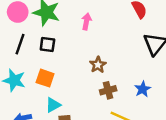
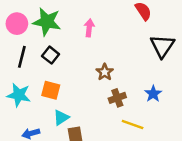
black square: (47, 45) -> (51, 55), turned 35

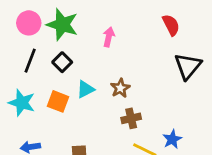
blue star: (153, 94) -> (172, 139), moved
cyan triangle: (61, 118) -> (85, 89), moved

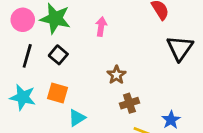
cyan triangle: (85, 89) -> (77, 118), moved

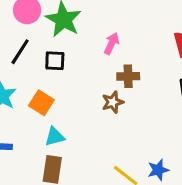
black square: (58, 55) -> (55, 61), turned 36
brown cross: (129, 103) -> (128, 76), moved

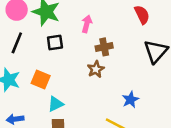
black square: (55, 61) -> (55, 43), moved
blue star: (158, 170) -> (130, 100), moved

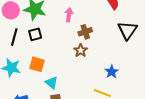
black square: (55, 43) -> (35, 34), moved
cyan triangle: (56, 104) -> (52, 83), turned -48

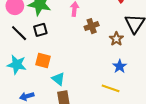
black line: (14, 37) -> (19, 33), turned -60
brown star: (81, 51) -> (116, 39), moved

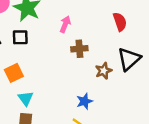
orange square: (43, 61) -> (14, 73), turned 35
blue star: (120, 66) -> (84, 101), moved

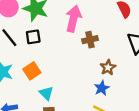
pink arrow: (65, 24) -> (73, 19), size x1.6
brown star: (104, 71) -> (108, 67), moved

